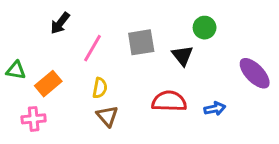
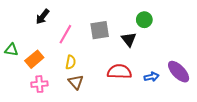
purple ellipse: (255, 73) -> (179, 72), moved
pink cross: (34, 119) -> (39, 84), moved

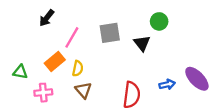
green triangle: (11, 50) -> (20, 72), moved
orange rectangle: (34, 59) -> (55, 62), moved
red semicircle: (119, 72) -> (132, 95), moved, turned 95

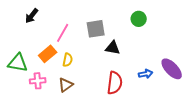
black arrow: (47, 18) -> (32, 16), moved
black triangle: (142, 43) -> (113, 48), moved, turned -42
green triangle: (20, 72) -> (18, 63), size x1.5
brown triangle: (83, 90) -> (66, 85), moved, turned 35

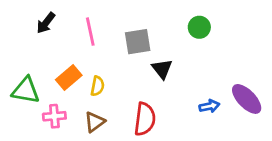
pink line: (63, 33) -> (90, 32), moved, turned -42
black triangle: (113, 48) -> (162, 69), turned 42
red semicircle: (115, 83) -> (145, 119), moved

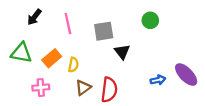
green triangle: (26, 90) -> (21, 53), moved
brown triangle: (95, 122) -> (83, 88), moved

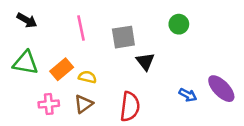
black arrow: (34, 17) -> (27, 20), moved, turned -98
yellow semicircle: (73, 65) -> (87, 77), turned -88
blue arrow: (158, 80) -> (188, 95), turned 40
brown triangle: (83, 88) -> (84, 104), moved

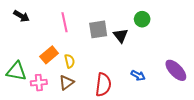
black triangle: (145, 62) -> (121, 36), moved
green triangle: (26, 63) -> (16, 71), moved
yellow semicircle: (87, 77) -> (70, 61), turned 64
blue arrow: (188, 95) -> (138, 75), moved

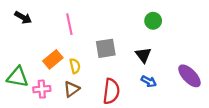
gray square: (98, 29) -> (106, 48), moved
black triangle: (121, 36) -> (143, 55), moved

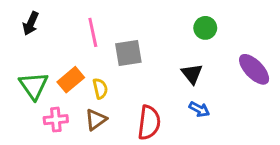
black arrow: (23, 17) -> (31, 23), turned 84
gray square: (106, 48) -> (128, 53), moved
purple ellipse: (189, 76) -> (254, 69), moved
green triangle: (18, 77) -> (34, 86), moved, turned 45

